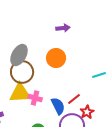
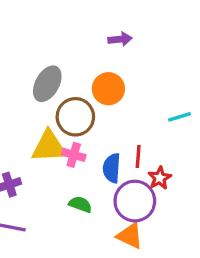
brown circle: (22, 72) -> (75, 117), moved
red line: (74, 99) -> (138, 156), turned -48
blue semicircle: (58, 106) -> (112, 168), turned -150

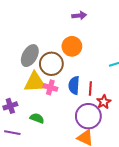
gray ellipse: (47, 84) -> (30, 56), moved
blue semicircle: (112, 168) -> (74, 85), moved
green semicircle: (80, 204) -> (37, 118), moved

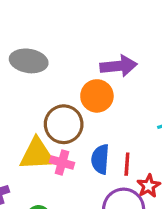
purple arrow: (79, 16) -> (119, 66), moved, size x1.5
gray ellipse: (30, 56) -> (29, 61), moved, turned 70

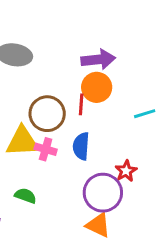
orange circle: (97, 96) -> (97, 87), moved
red line: (127, 164) -> (81, 104), moved

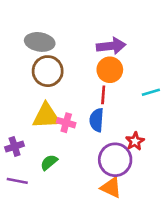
red line: (81, 104) -> (103, 95), moved
brown circle: (47, 114) -> (48, 71), moved
green semicircle: (25, 196) -> (49, 162), turned -60

